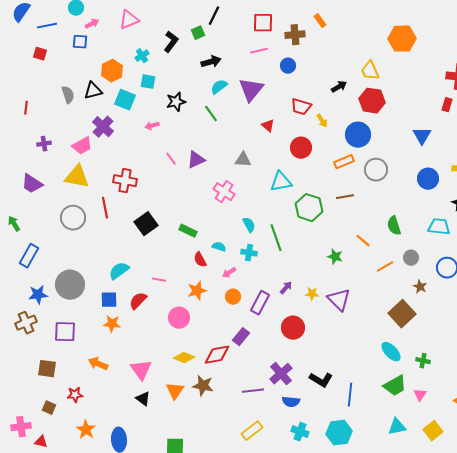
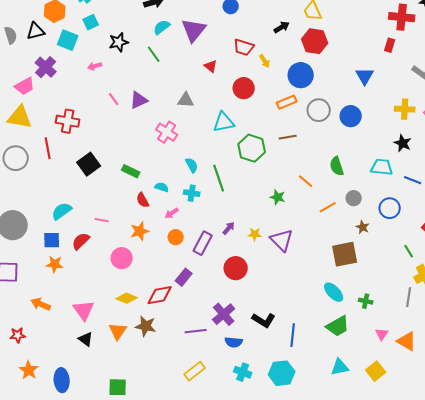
cyan square: (148, 82) -> (91, 22), turned -35
blue circle: (428, 179) -> (351, 116), moved
brown square: (402, 314) -> (345, 254), turned 32
pink triangle: (420, 395) -> (382, 334), moved

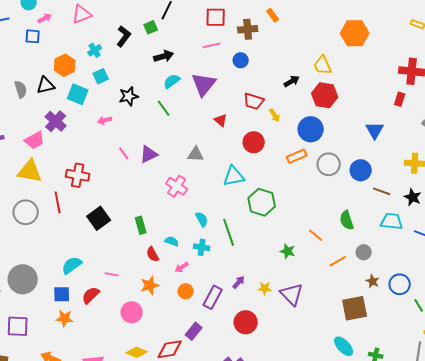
brown line: (288, 137) -> (382, 191), moved, turned 30
green rectangle: (131, 171) -> (141, 225), turned 48
blue circle: (390, 208) -> (400, 284), moved

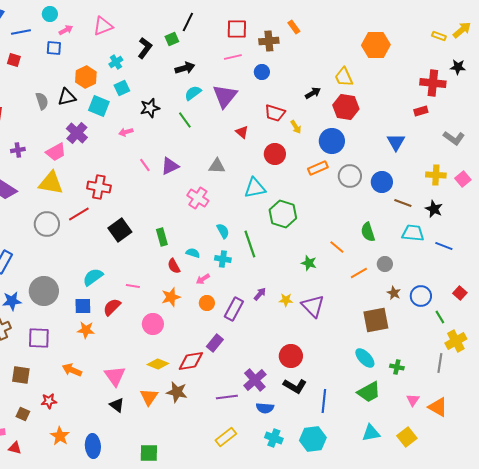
red rectangle: (400, 99) -> (421, 111), turned 56
red line: (58, 202) -> (79, 214), turned 70
red circle: (246, 322) -> (291, 356), moved

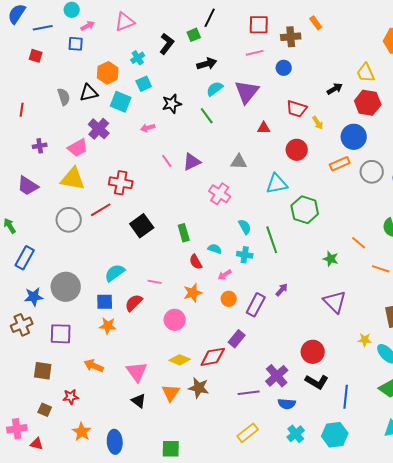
red triangle: (242, 132) -> (264, 128), turned -40
orange line: (359, 273) -> (381, 269), turned 48
yellow star: (286, 300) -> (365, 340), moved
cyan cross: (274, 438) -> (296, 434), turned 30

